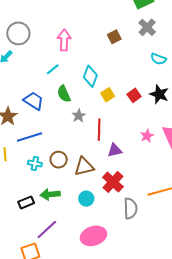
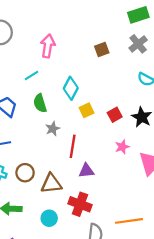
pink star: (147, 136) -> (122, 147), moved
red cross: (113, 182) -> (80, 204), turned -30

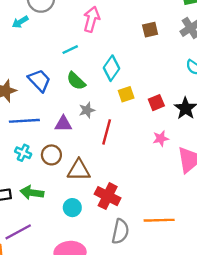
green semicircle: (40, 103) -> (76, 81), turned -36
purple triangle: (86, 171) -> (63, 124), moved

